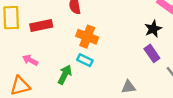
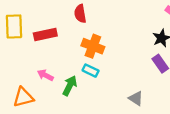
pink arrow: (30, 60) -> (45, 75), moved
gray triangle: (128, 87) -> (136, 98), turned 40

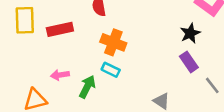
pink arrow: (45, 75) -> (60, 75), turned -35

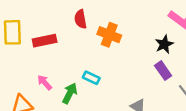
orange cross: (113, 42) -> (109, 35), moved
pink arrow: (60, 75) -> (45, 83), turned 56

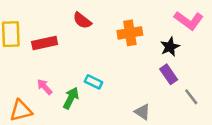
red semicircle: (81, 19) -> (82, 20), turned -42
orange cross: (109, 35) -> (130, 33), moved, turned -30

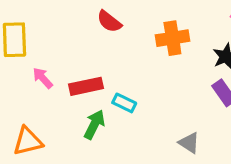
red rectangle: (45, 43) -> (86, 86), moved
pink arrow: (45, 87) -> (43, 78), moved

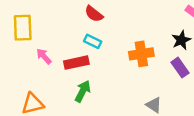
orange cross: (172, 38) -> (141, 54), moved
cyan rectangle: (124, 103) -> (93, 41), moved

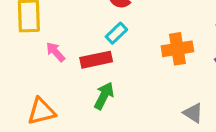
cyan rectangle: (93, 41) -> (116, 33), turned -70

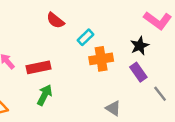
cyan rectangle: (116, 33) -> (85, 37), moved

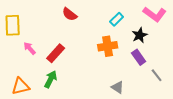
cyan rectangle: (85, 37) -> (117, 19), moved
red rectangle: (39, 67) -> (56, 53), turned -36
green arrow: (45, 95) -> (51, 79), moved

